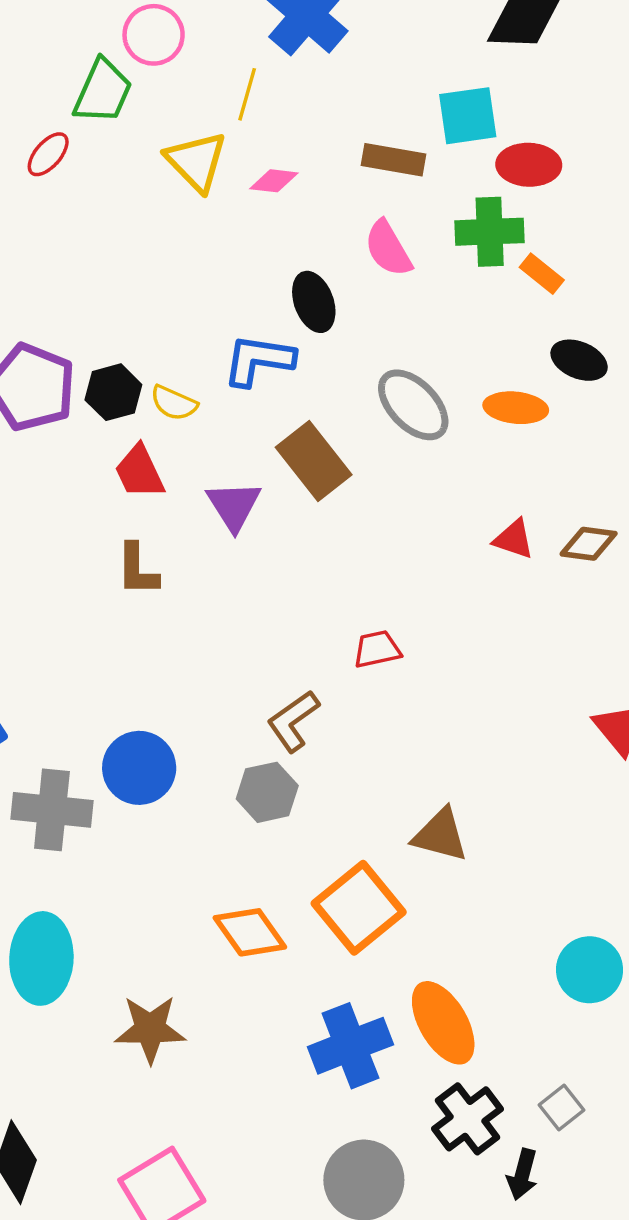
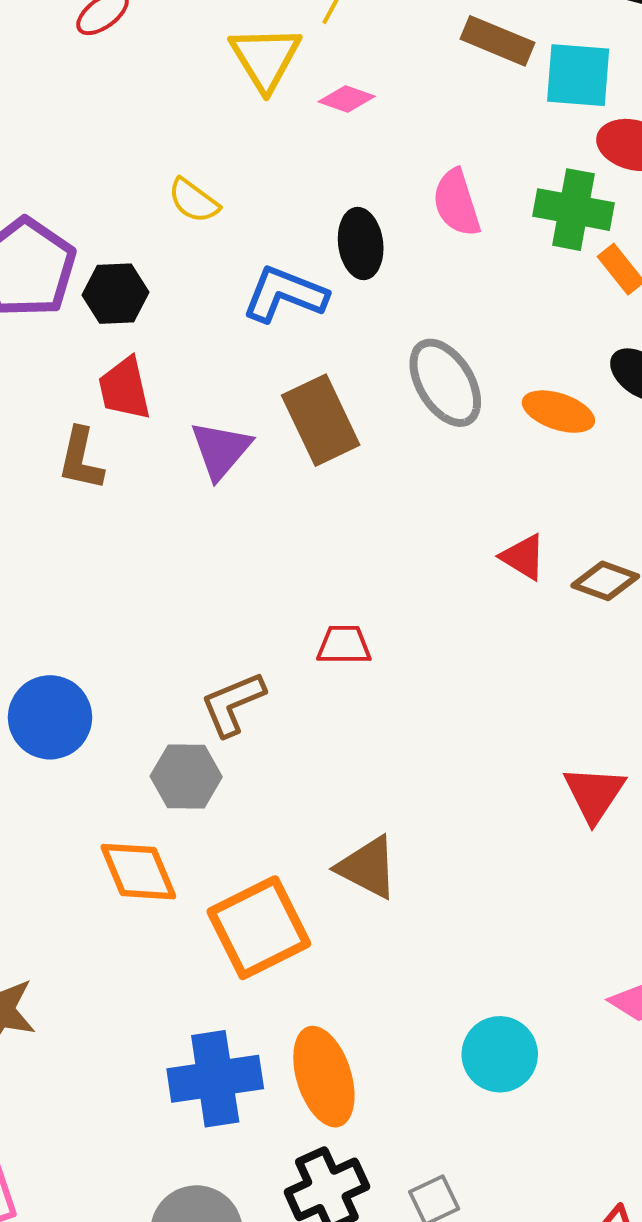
brown rectangle: (394, 160) -> (497, 41), moved
yellow semicircle: (174, 403) -> (194, 201), moved
brown L-shape: (137, 570) -> (81, 459), moved
orange diamond: (250, 932) -> (138, 872), moved

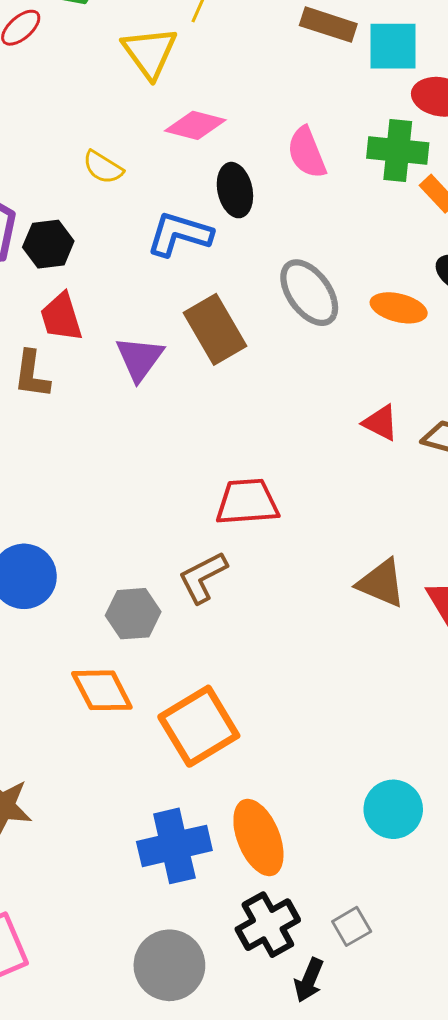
pink diamond: (347, 99) -> (195, 125), moved, size x1.4
red trapezoid: (344, 645) -> (247, 502), size x1.5
brown L-shape: (233, 704) -> (203, 577), moved
brown triangle: (368, 867) -> (381, 583), moved

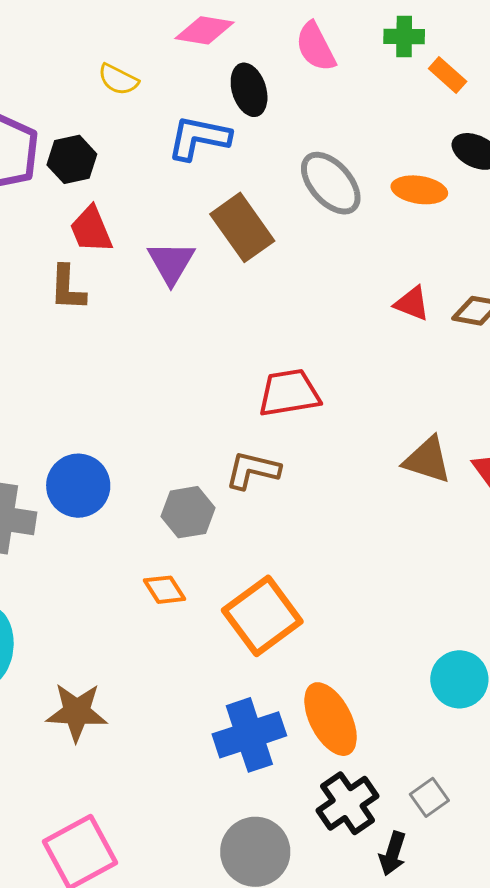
green cross: (398, 151) -> (404, 36), size x0.7
brown L-shape: (203, 577) -> (253, 470), turned 46
orange diamond: (102, 690) -> (165, 590), size x0.7

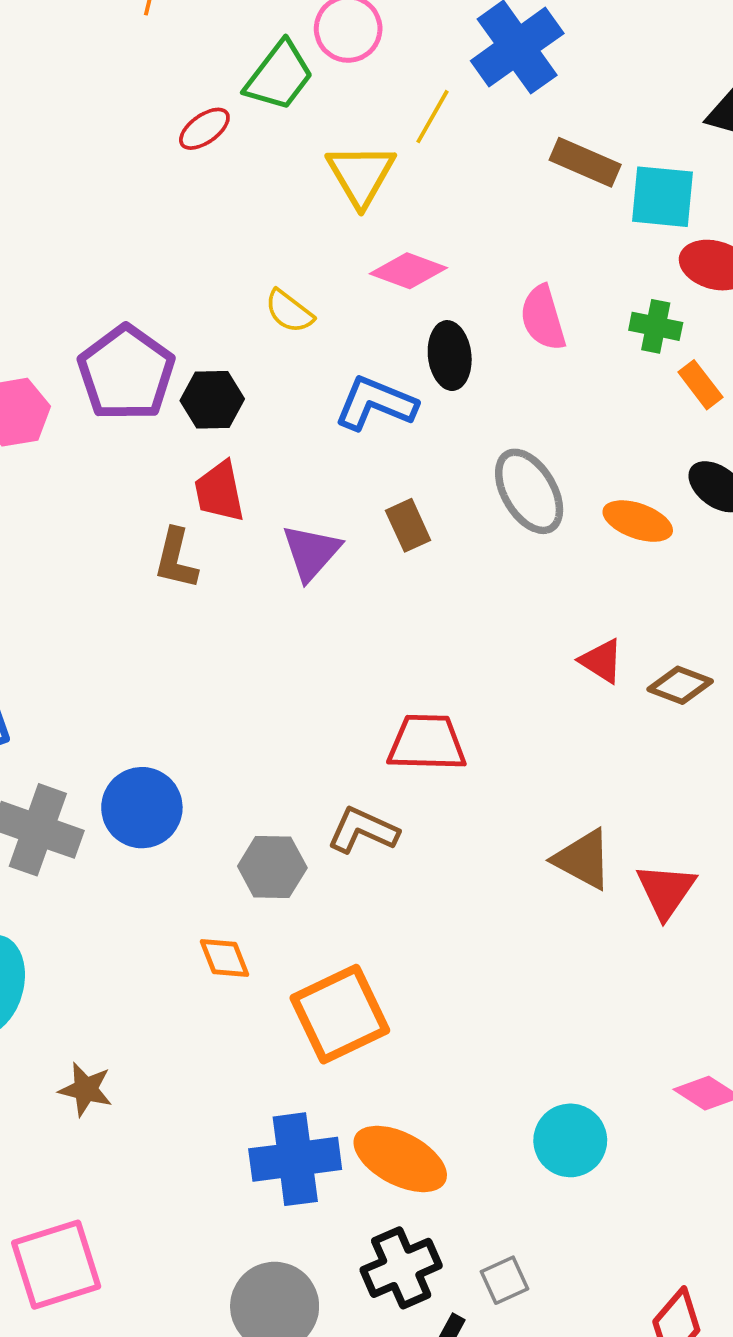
brown rectangle: (242, 227) -> (408, 525), size x0.6
brown star: (77, 712) -> (86, 1089), size x0.7
orange ellipse: (331, 719) -> (400, 1159), turned -46

